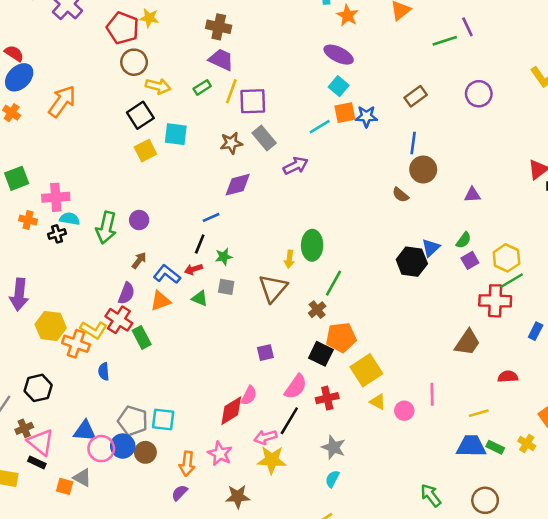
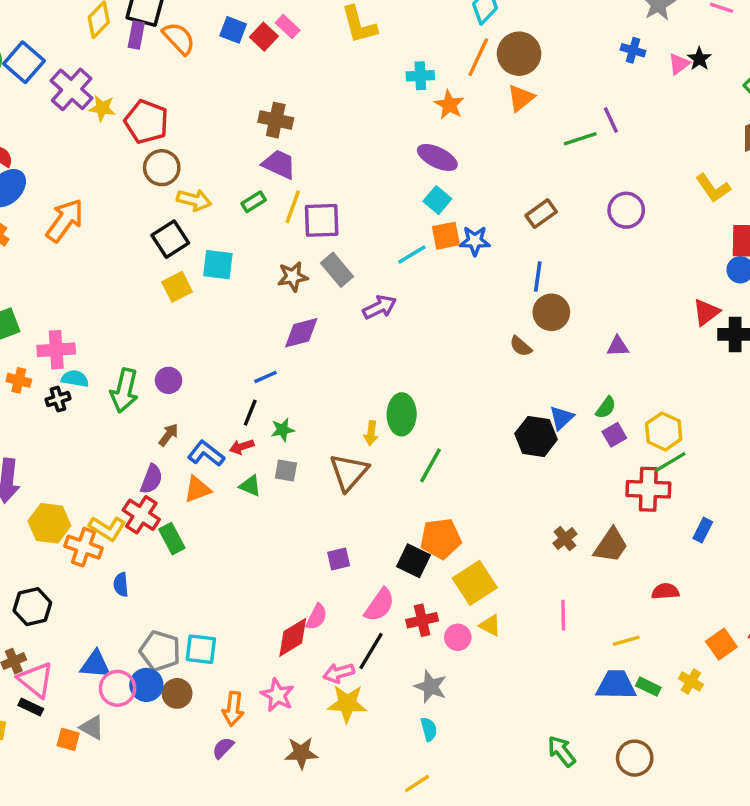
yellow star: (149, 18) -> (102, 108), moved
brown cross: (317, 310) -> (565, 539), moved
pink circle: (404, 411) -> (458, 637), moved
cyan semicircle: (332, 479) -> (429, 729), turned 138

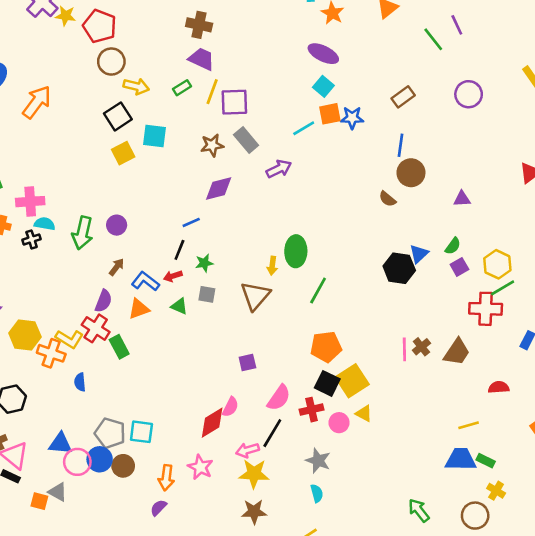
green line: (580, 139) -> (433, 39), turned 70
black square: (414, 561) -> (327, 383), moved
pink line: (563, 615) -> (404, 349), moved
yellow cross: (691, 682) -> (496, 491), moved
brown star: (301, 753) -> (254, 512), moved

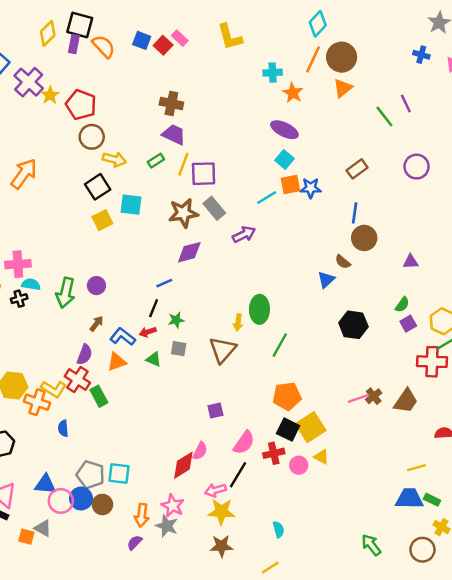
yellow star: (66, 16) -> (50, 95), turned 30
brown star: (212, 145) -> (183, 213), size x1.4
blue triangle: (419, 254) -> (326, 280), moved
pink line: (404, 349) -> (358, 399), turned 72
gray star: (318, 461) -> (167, 526), moved

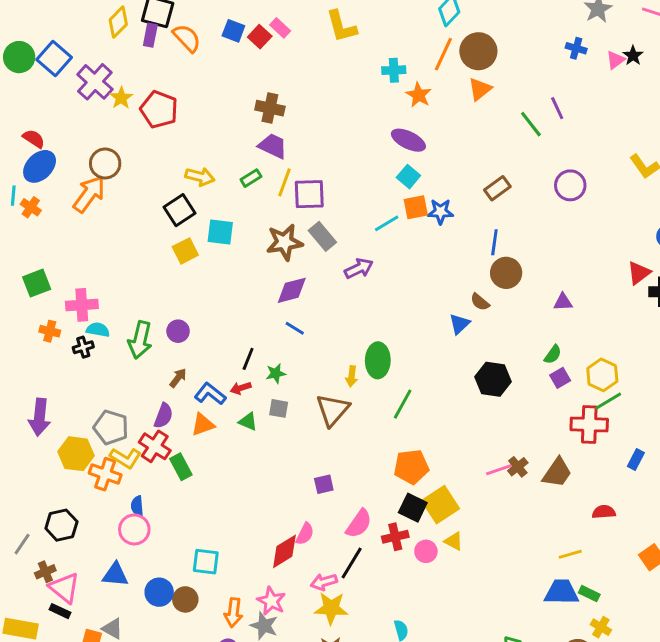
brown circle: (92, 137) -> (105, 163), moved
blue line: (164, 283) -> (295, 328), moved, turned 56
gray pentagon: (91, 475) -> (111, 427), moved
pink circle: (61, 501) -> (134, 529), moved

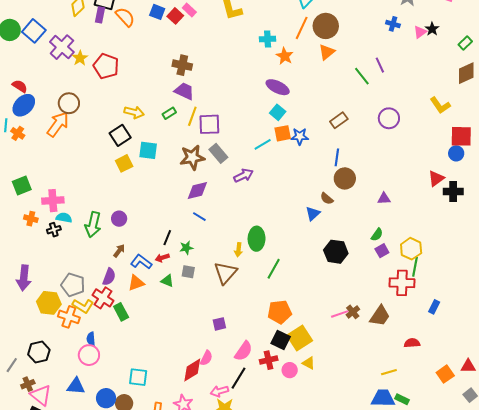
green line: (608, 401) -> (415, 267), turned -48

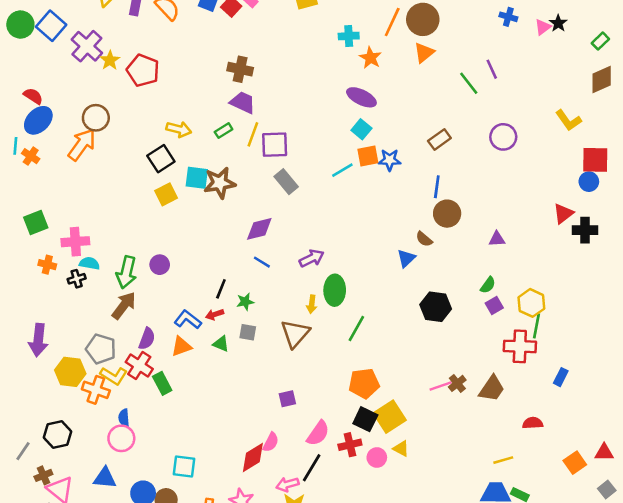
brown star: (192, 157) -> (220, 183), moved
purple arrow: (243, 175) -> (312, 258), moved
brown arrow: (119, 251) -> (124, 306), moved, size x1.6

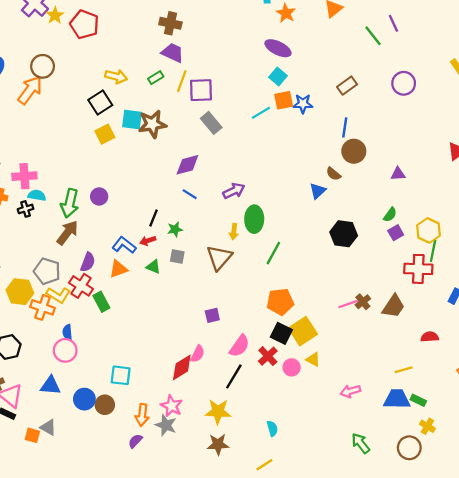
red cross: (350, 445) -> (268, 356), turned -30
pink arrow: (287, 484) -> (350, 391), moved

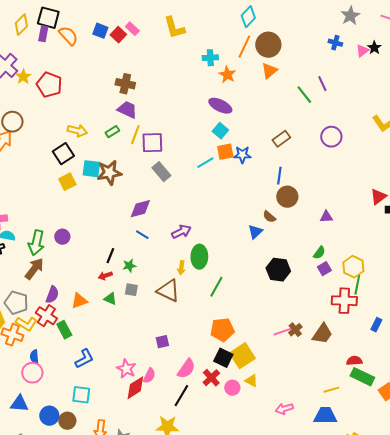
blue L-shape: (124, 245) -> (84, 359), moved, turned 115
brown triangle: (219, 258) -> (168, 291), turned -45
green rectangle: (418, 400) -> (362, 377), moved, size x1.6
pink star: (172, 406) -> (126, 369), moved

